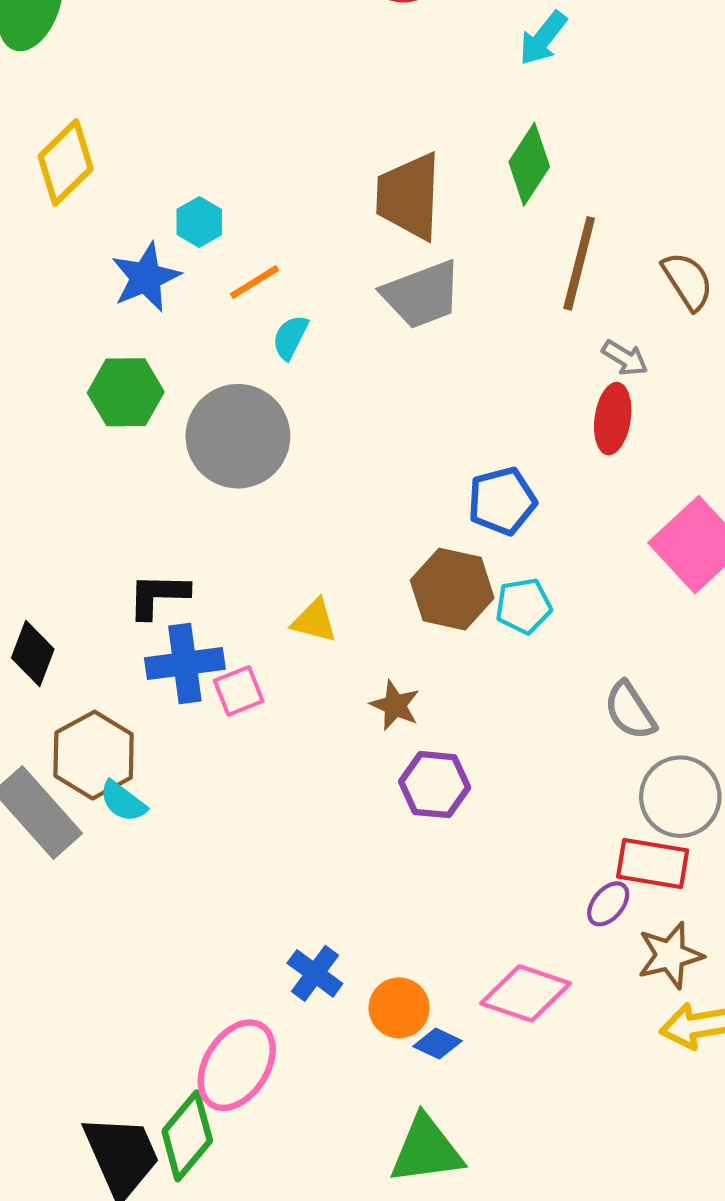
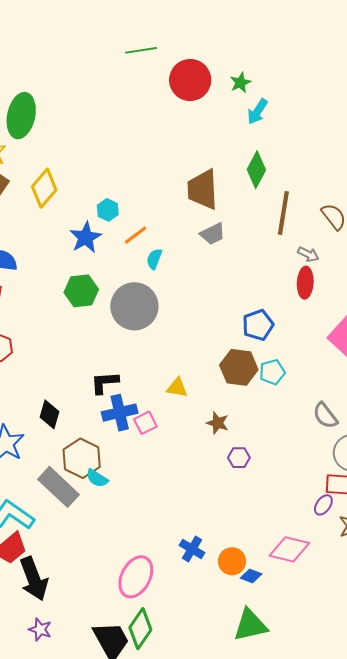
gray trapezoid: (422, 295) -> (213, 234), size x0.7
purple hexagon: (435, 785) -> (239, 458), size x0.7
pink ellipse: (237, 1065) -> (136, 577), moved

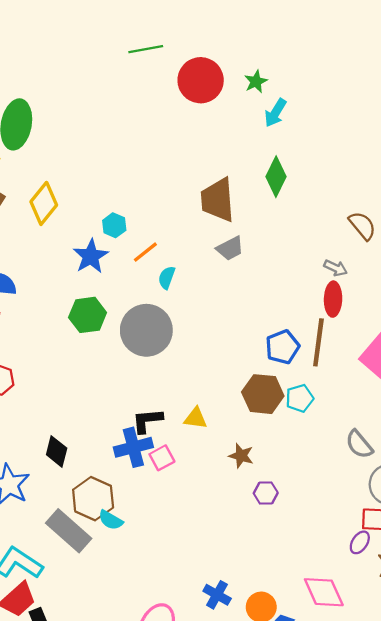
brown line: (283, 213) -> (318, 342), moved
black L-shape: (105, 383) -> (147, 421), moved
pink diamond: (289, 549) -> (324, 592), turned 54

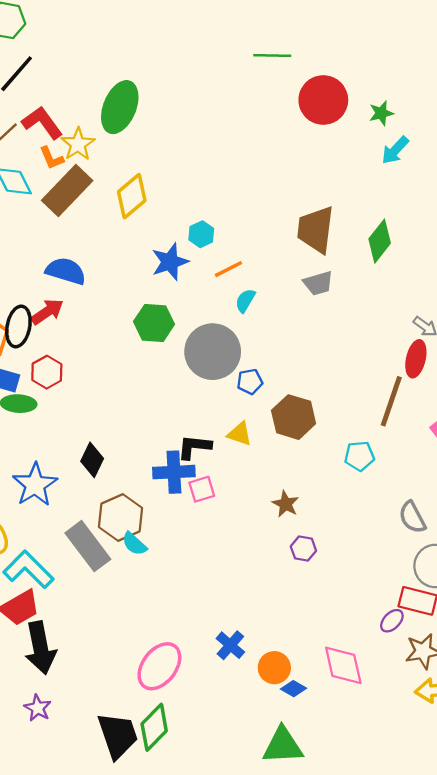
green diamond: (276, 177) -> (380, 241), moved
blue pentagon: (283, 347) -> (250, 382), moved, size x0.7
brown hexagon: (263, 394) -> (294, 417), moved
yellow triangle: (196, 418) -> (240, 434), moved

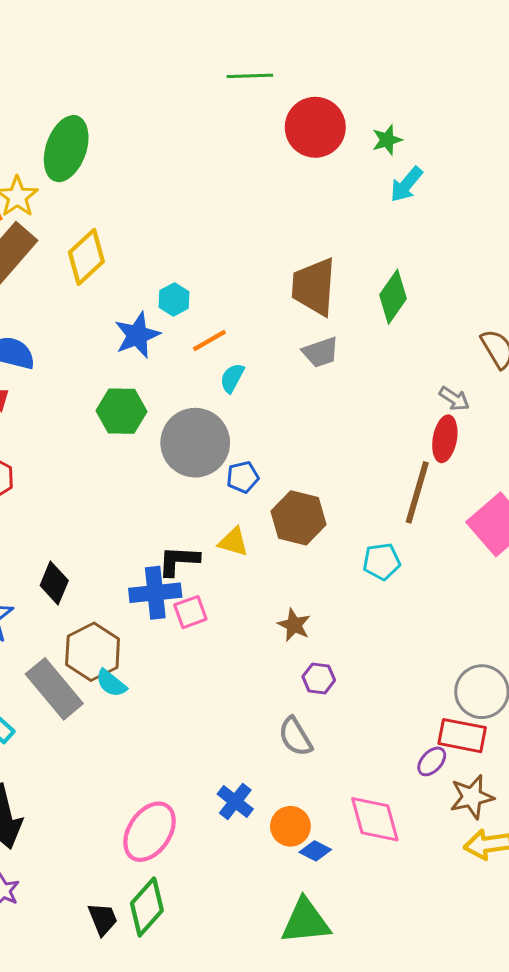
gray semicircle: (412, 517) -> (295, 737), moved
black trapezoid: (118, 735) -> (103, 919), size x0.6

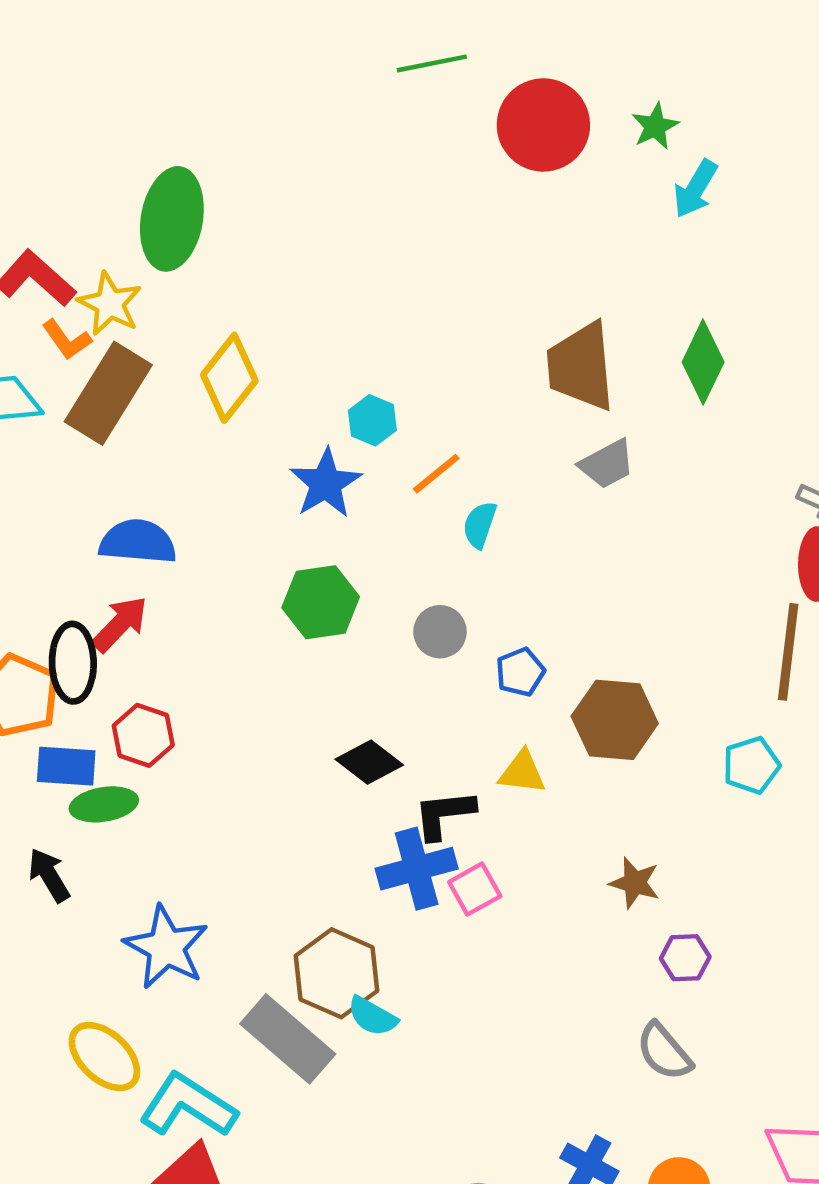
gray circle: (195, 443) -> (440, 632), size x0.5
black diamond: (54, 583) -> (369, 762), moved, turned -66

